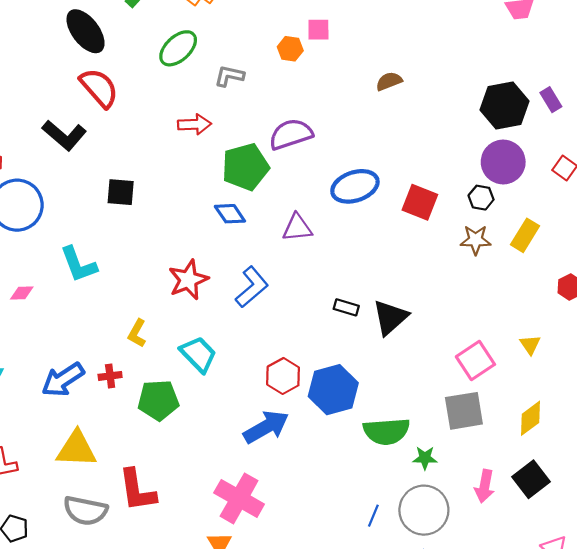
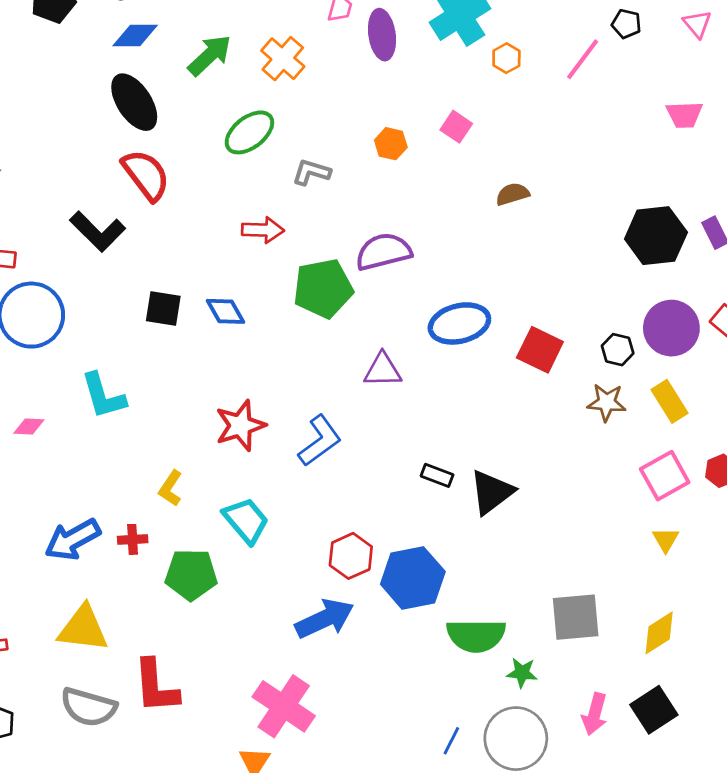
pink square: (318, 30) -> (456, 127), moved, turned 30
purple circle: (503, 162) -> (671, 328), moved
blue diamond: (230, 214) -> (226, 311), moved
yellow rectangle: (525, 235) -> (669, 401), turned -68
pink square: (475, 361) -> (665, 476), moved

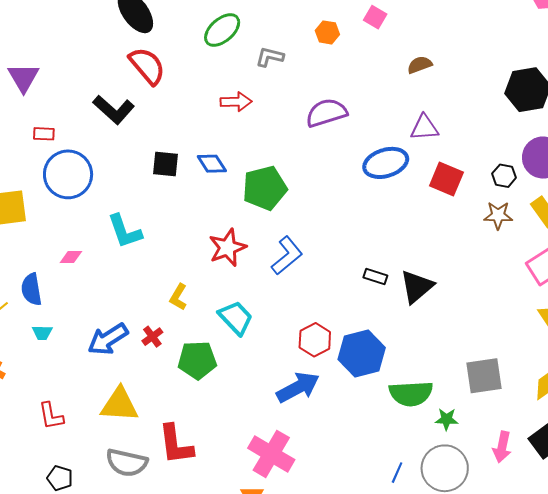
green pentagon: (323, 288) -> (265, 188), moved
purple triangle: (383, 370) -> (424, 128), moved
red cross: (133, 539) -> (152, 337), turned -30

